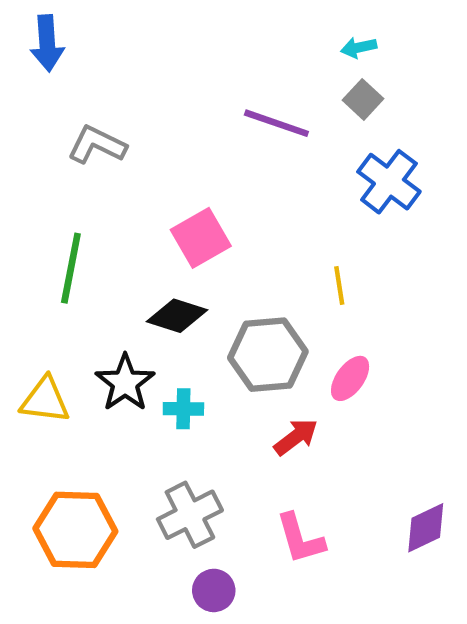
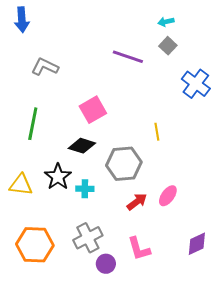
blue cross: (389, 182) -> (196, 84), moved
pink ellipse: (350, 378) -> (168, 196), moved
purple circle: (214, 590) -> (106, 264), moved

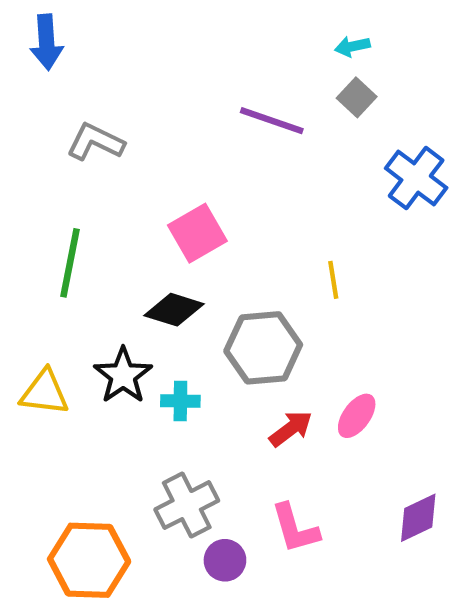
orange hexagon: (35, 245) -> (89, 560), moved

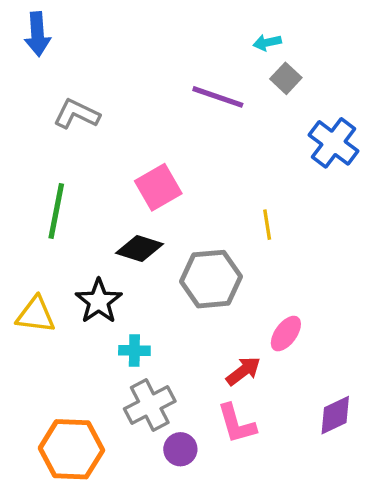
cyan arrow: (352, 46) -> (267, 43), moved
cyan cross: (180, 401) -> (134, 351), moved
red arrow: (291, 429) -> (243, 371), moved

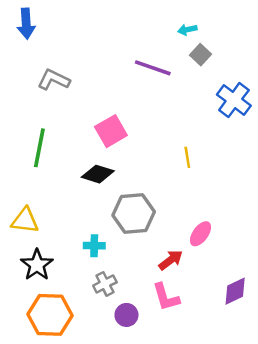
gray hexagon: (211, 279) -> (134, 213), moved
black star: (99, 301) -> (37, 265), moved
gray cross: (150, 405) -> (105, 284), size x0.7

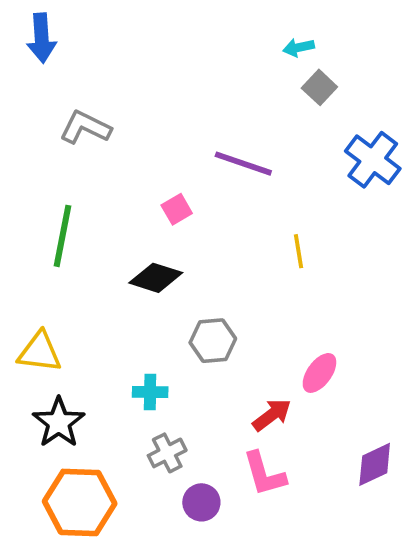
purple line: (153, 68) -> (243, 164), moved
pink square: (111, 131) -> (177, 209), size x0.6
gray hexagon: (134, 213) -> (213, 341), size x0.7

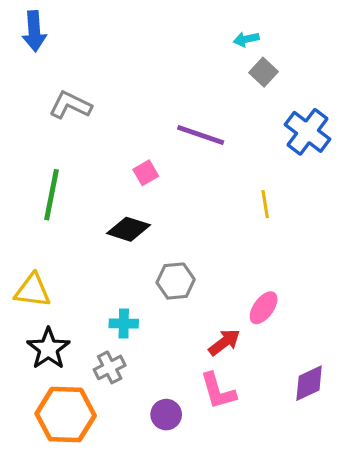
yellow line: (299, 251) -> (265, 204), moved
gray cross: (167, 453) -> (110, 367), moved

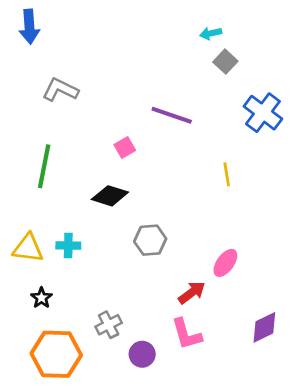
cyan cross: (124, 323) -> (68, 245), moved
black star: (48, 349) -> (41, 298), size x0.6
gray cross: (110, 367) -> (109, 325), moved

